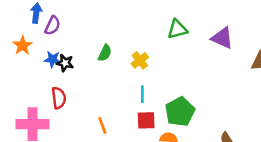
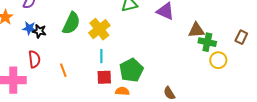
green semicircle: (105, 53) -> (71, 23), size x1.6
yellow cross: (140, 60) -> (99, 29), size x1.5
orange line: (102, 125) -> (63, 70), moved

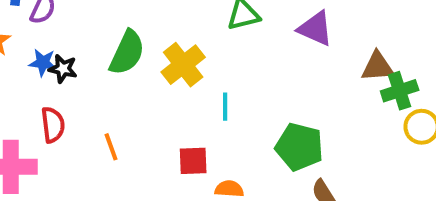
green cross: (207, 42) -> (400, 91), turned -30
cyan line: (101, 56) -> (225, 107), moved
green pentagon: (131, 70) -> (299, 147), moved, turned -30

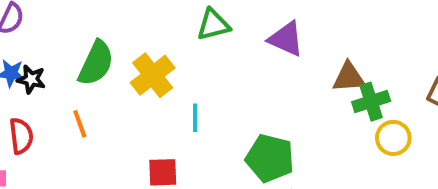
orange line: (111, 147) -> (80, 124), moved

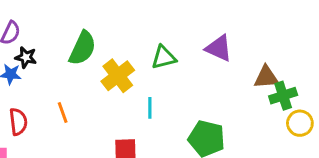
green triangle: (213, 25) -> (164, 57), moved
green semicircle: (96, 63) -> (83, 48), moved
black star: (31, 79) -> (26, 57), moved

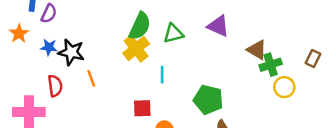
green semicircle: (83, 48) -> (140, 26), moved
black star: (26, 57) -> (71, 52), moved, size x1.5
brown triangle: (266, 77) -> (257, 50), turned 35

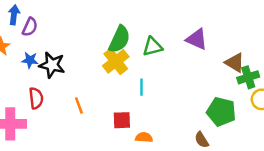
orange line: (91, 78) -> (79, 105), moved
green pentagon: (208, 100) -> (221, 112), moved

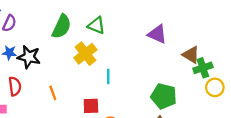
green semicircle: (119, 39) -> (62, 27), moved
green triangle: (153, 47) -> (96, 25), moved, turned 36
green pentagon: (221, 112) -> (164, 96), moved

